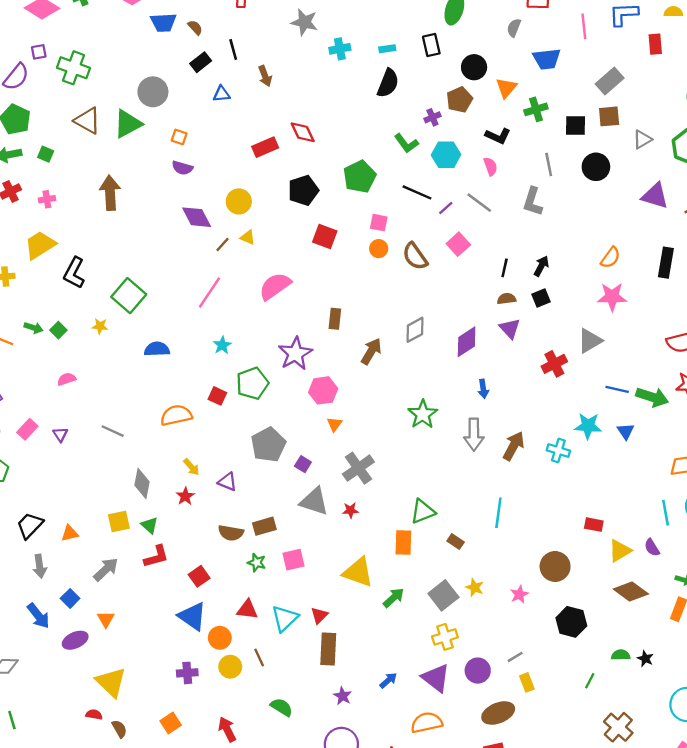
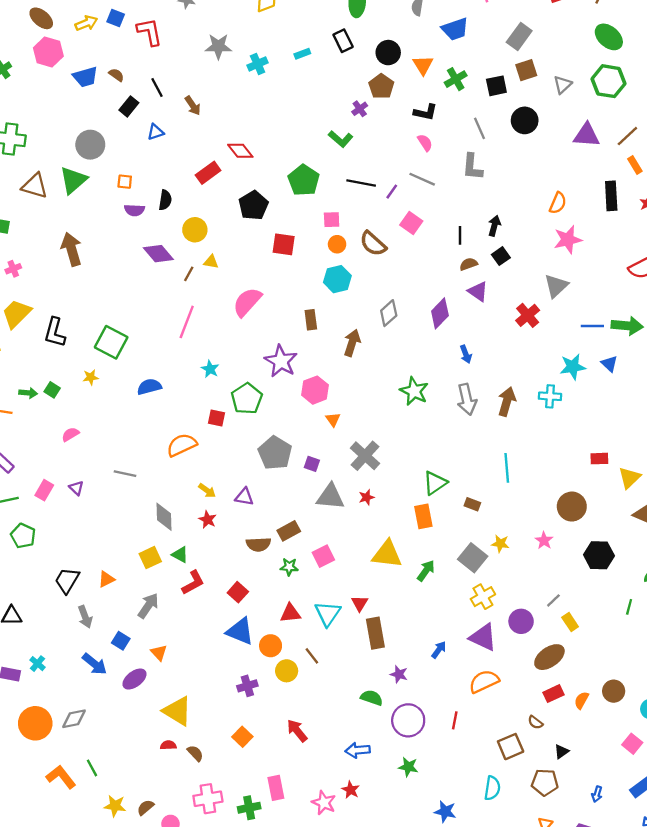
black semicircle: (388, 83) -> (165, 200), moved, size x0.7
cyan hexagon: (446, 155) -> (337, 279), moved
green semicircle: (282, 707) -> (372, 698), moved

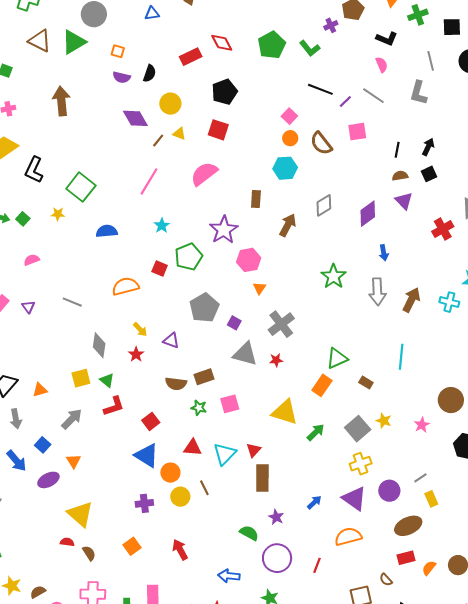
green pentagon: (304, 180) -> (272, 45), moved
pink square: (332, 220) -> (289, 116), turned 35
pink square: (411, 223) -> (357, 132), turned 36
red square: (284, 244) -> (218, 130), moved
orange rectangle: (423, 516) -> (322, 385), turned 35

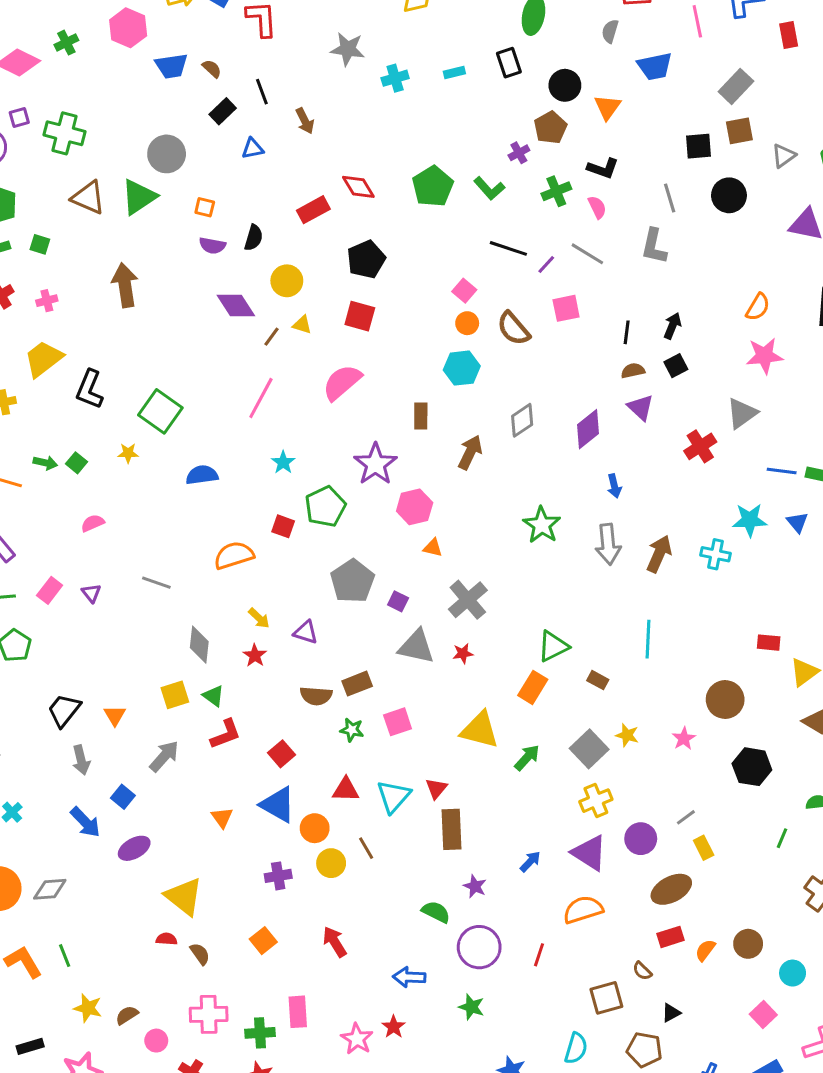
green cross: (418, 15) -> (556, 191), moved
orange triangle: (259, 288) -> (433, 548), turned -48
orange triangle: (40, 390) -> (115, 715), turned -42
orange triangle: (74, 461) -> (222, 818), moved

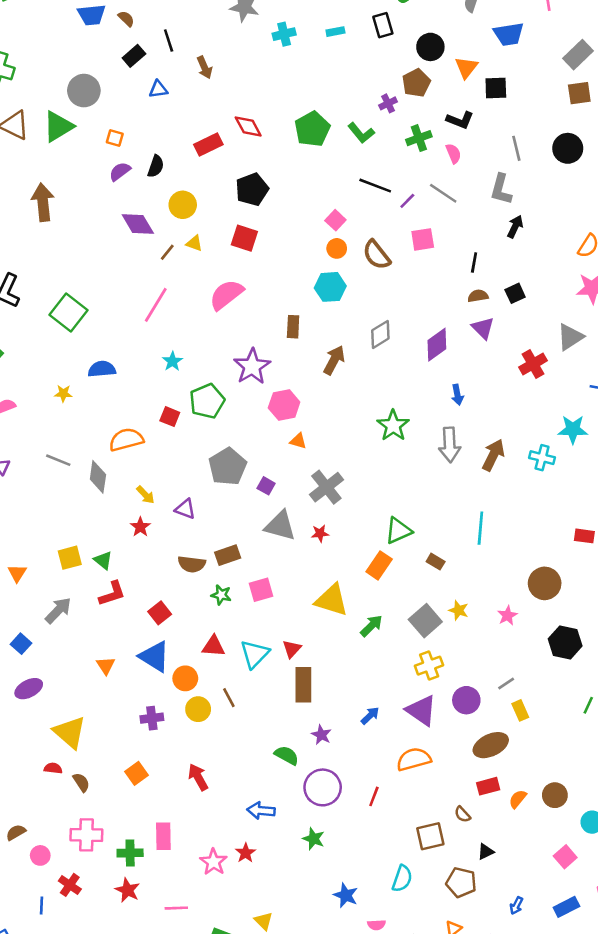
black square: (698, 146) -> (496, 88), moved
purple semicircle: (212, 246) -> (120, 171), turned 130
black arrow: (672, 326) -> (515, 227), moved
yellow star: (128, 453) -> (63, 393), moved
gray diamond: (199, 645) -> (98, 477), moved

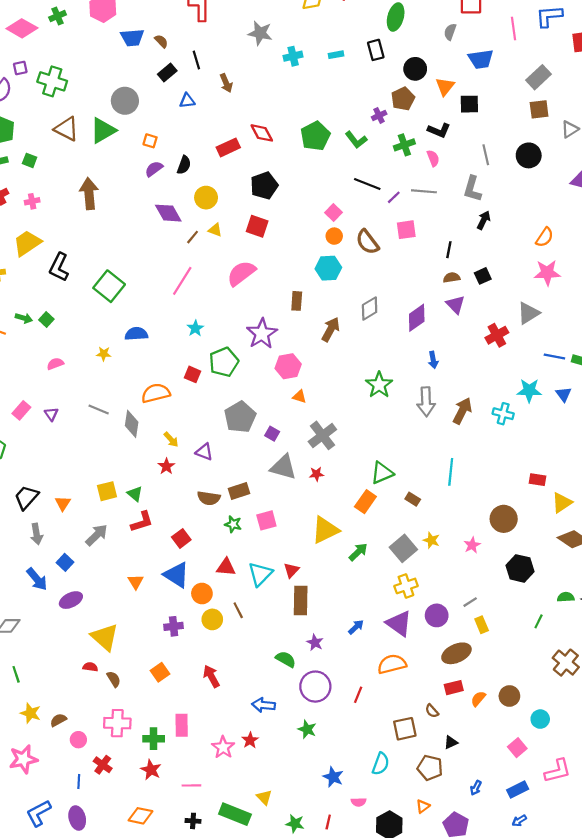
gray line: (443, 193) -> (424, 191), turned -30
yellow triangle: (332, 600) -> (325, 530), turned -44

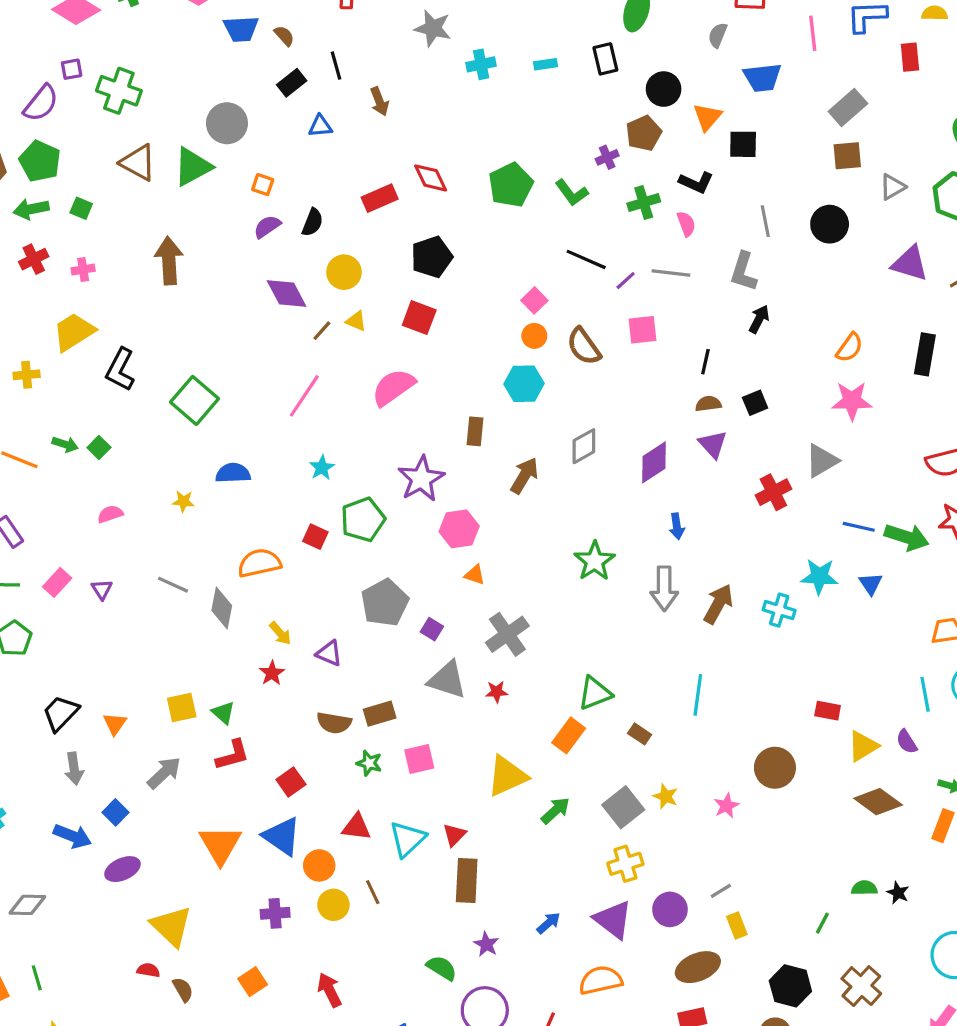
black hexagon: (520, 568) -> (790, 986), moved
blue arrow: (37, 579) -> (72, 836), turned -30
orange triangle: (136, 582) -> (220, 845), size x1.8

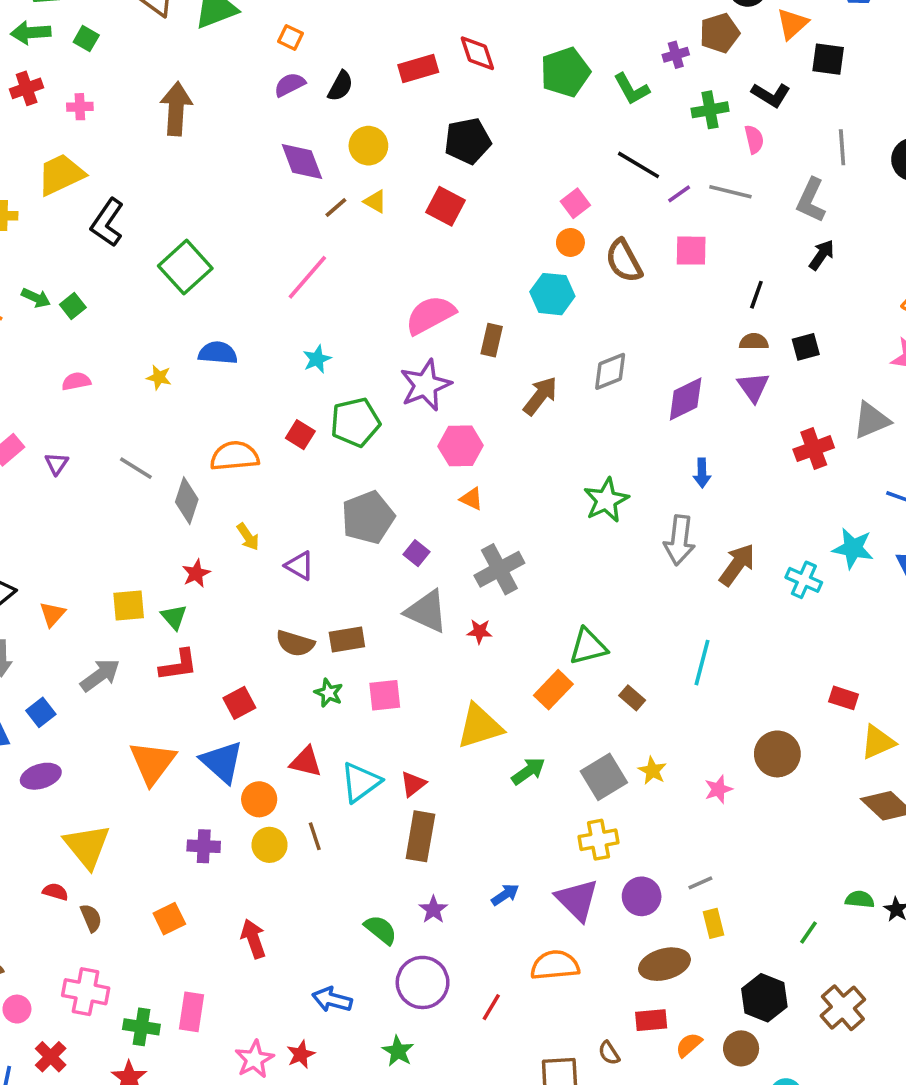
pink semicircle: (393, 387) -> (430, 315), moved
red star: (272, 673) -> (196, 573), moved

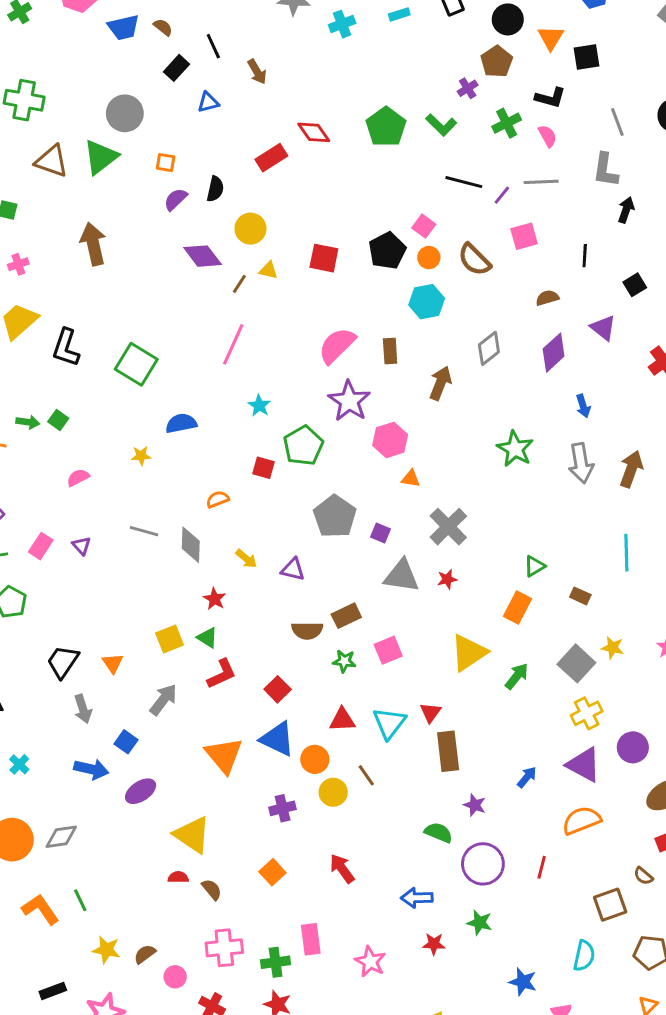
black pentagon: (468, 141) -> (387, 251), moved
brown semicircle: (754, 342) -> (547, 298), moved
orange semicircle: (235, 456) -> (218, 499), size x0.6
green triangle: (588, 647) -> (535, 566), size x0.7
red star: (301, 1054) -> (434, 944), moved, turned -30

